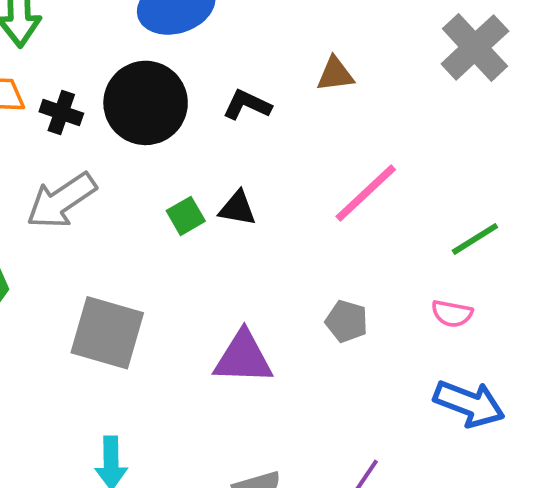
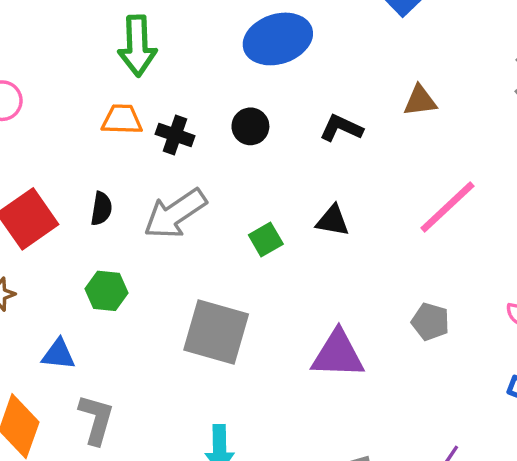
black circle: (146, 103) -> (250, 126), size x0.5
green square: (186, 216) -> (266, 239), moved

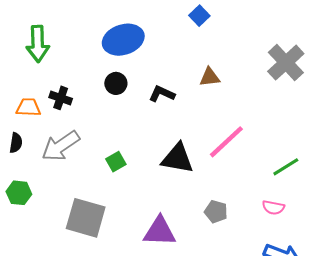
orange trapezoid: (122, 120) -> (28, 107), moved
black circle: (250, 126) -> (116, 83), moved
black triangle: (333, 221) -> (177, 158), moved, size x1.6

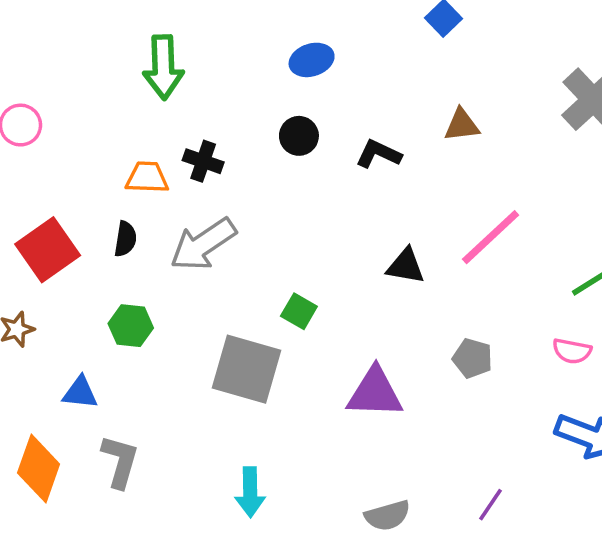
blue ellipse: (123, 40) -> (312, 60), size x0.6
black triangle: (177, 158) -> (406, 266), size x0.7
green square: (116, 162) -> (299, 311), moved, turned -30

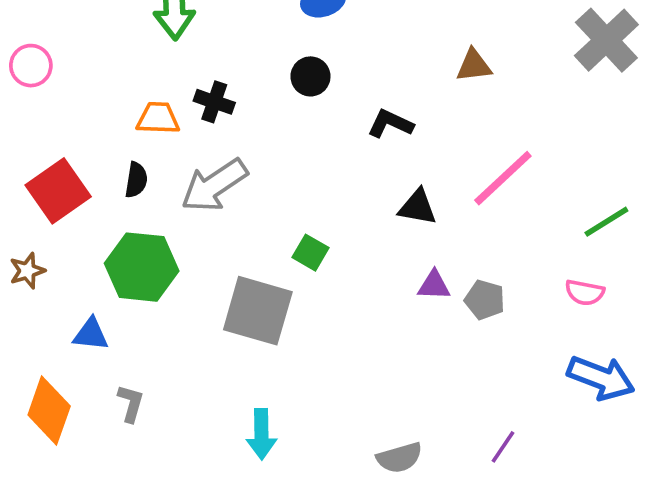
black L-shape: (378, 154) -> (390, 124), moved
green hexagon: (131, 326) -> (142, 267), size x1.6
purple triangle: (375, 393) -> (434, 285), moved, size x0.6
gray L-shape: (120, 461) -> (131, 403), size x0.7

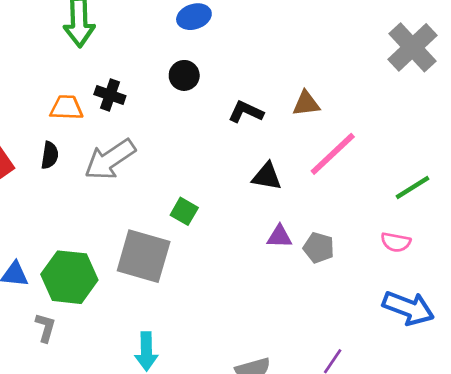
brown triangle: (474, 66) -> (306, 103), moved
green hexagon: (142, 267) -> (69, 277), moved

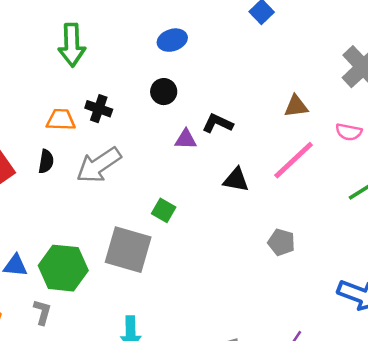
brown triangle: (306, 103) -> (296, 106), moved
purple triangle: (279, 237) -> (186, 139), moved
pink semicircle: (396, 242) -> (349, 132), moved

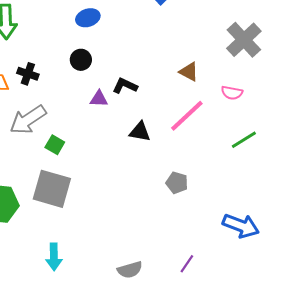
brown triangle: (296, 106) -> (189, 72), turned 35
green square: (164, 210) -> (55, 145), moved

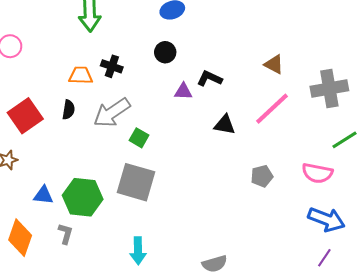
gray cross: (244, 40) -> (329, 89), moved, turned 33
pink semicircle: (232, 93) -> (317, 173), moved, size x1.4
green line: (244, 140) -> (344, 140), moved
gray pentagon: (177, 183) -> (262, 176), turned -30
purple line: (187, 264) -> (324, 258), moved

